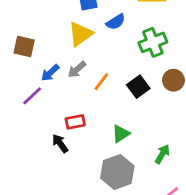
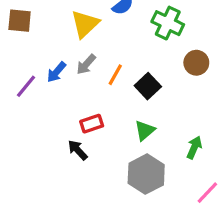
green cross: (153, 42) -> (168, 23), turned -36
brown square: (24, 46) -> (20, 21), moved
black square: (138, 87) -> (148, 86), moved
purple line: (32, 96) -> (26, 86), moved

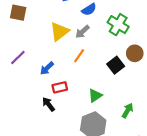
yellow triangle: (85, 24) -> (59, 32), moved
gray arrow: (86, 64) -> (82, 32), moved
blue arrow: (56, 72) -> (47, 68), moved
black square: (148, 86) -> (116, 65), moved

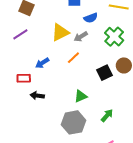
purple line: (18, 58) -> (20, 34), moved
red rectangle: (60, 87) -> (24, 78), moved
black arrow: (48, 104) -> (37, 96), turned -56

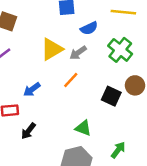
black square: (105, 73) -> (111, 96), turned -35
black arrow: (37, 96) -> (28, 131), turned -56
green triangle: (81, 96) -> (83, 128), turned 48

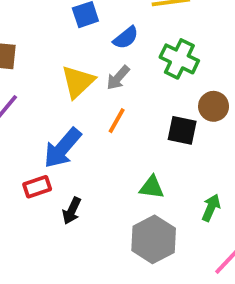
blue arrow: (32, 89) -> (62, 148), size x1.6

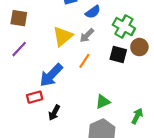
brown circle: (214, 106) -> (139, 47), moved
black square: (182, 130) -> (118, 55), moved
green triangle: (152, 187) -> (103, 102), turned -35

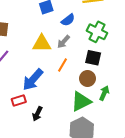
yellow triangle: (63, 36) -> (42, 44), turned 42
brown circle: (139, 47) -> (88, 78), moved
green triangle: (103, 102) -> (81, 102), size x1.5
green arrow: (137, 116) -> (104, 93), moved

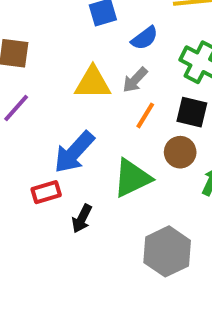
orange line: (62, 65) -> (145, 115), moved
green triangle: (81, 102) -> (132, 178), moved

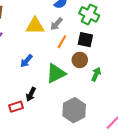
blue arrow: (74, 152) -> (26, 61), size x0.6
red rectangle: (46, 192) -> (16, 107), moved

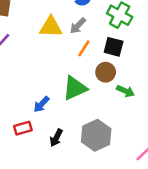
blue arrow: (26, 61) -> (41, 104), moved
green arrow: (96, 74) -> (126, 91), turned 88
black arrow: (31, 94) -> (56, 138), moved

